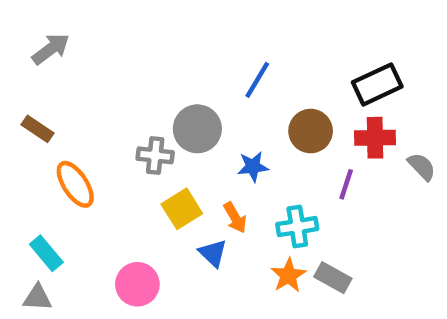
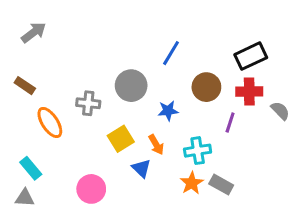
gray cross: (155, 155) -> (88, 103), moved

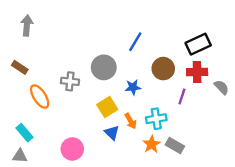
gray arrow: (34, 32) -> (27, 25), turned -48
yellow square: (121, 139) -> (107, 107), moved
orange arrow: (156, 145) -> (131, 121), moved

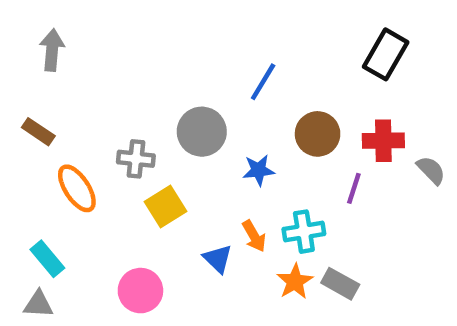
black rectangle: (198, 44) -> (386, 54), moved, turned -35
yellow square: (107, 107) -> (165, 207), moved

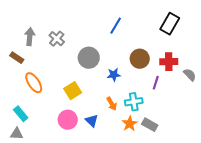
gray arrow: (52, 50) -> (30, 37), moved
blue line: (263, 82) -> (116, 26), moved
gray cross: (136, 159) -> (57, 39), moved, turned 35
blue triangle: (218, 259) -> (92, 121), moved
pink circle: (140, 291) -> (68, 120), moved

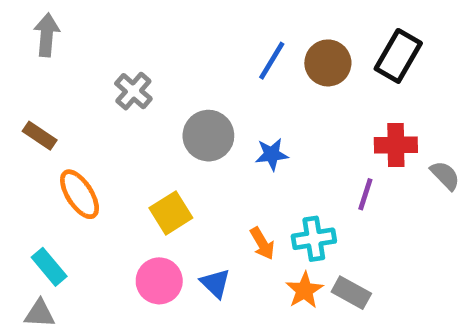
gray arrow: (30, 37) -> (47, 35), moved
brown circle: (140, 59) -> (328, 63), moved
blue star: (114, 75) -> (272, 154), moved

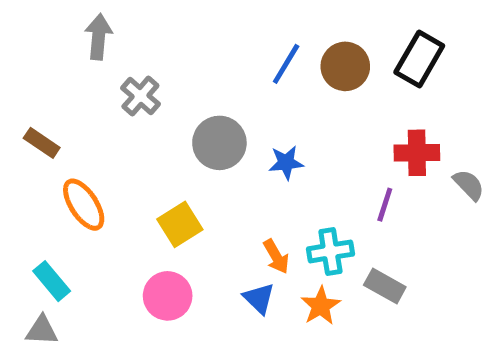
gray arrow: (47, 35) -> (98, 37), moved
blue triangle: (215, 283) -> (259, 298), moved
gray rectangle: (351, 293) -> (385, 286), moved

